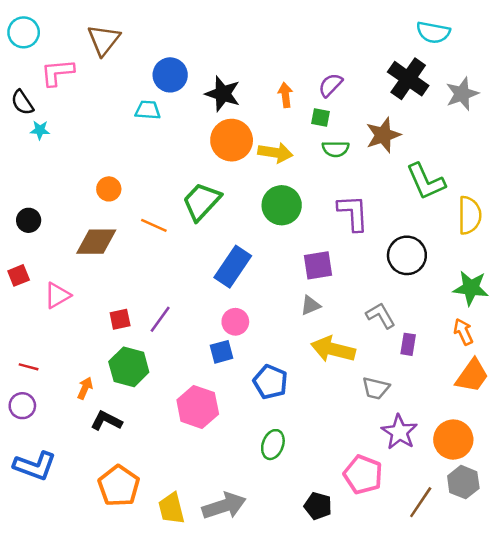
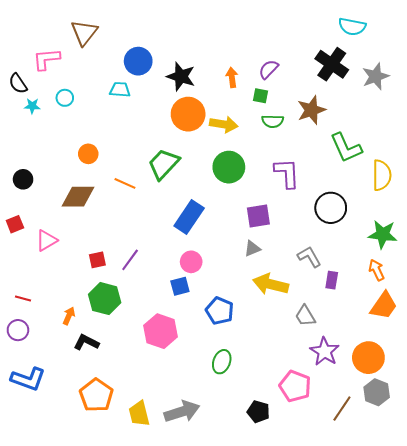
cyan circle: (24, 32) -> (65, 98), moved, size x0.7
gray trapezoid: (376, 388) -> (305, 316), turned 45

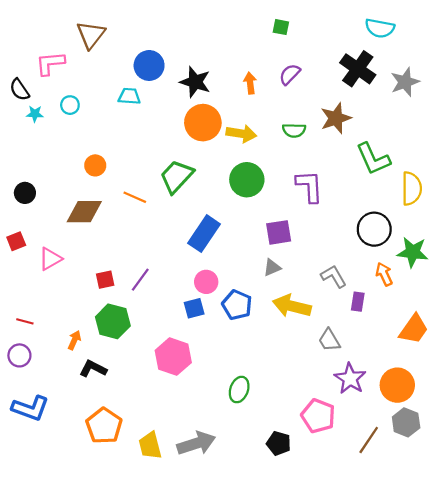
green square: (260, 96) -> (281, 27), moved
black circle: (331, 208) -> (374, 229), moved
orange arrow: (377, 270) -> (384, 274), moved
blue pentagon: (220, 311) -> (237, 305), moved

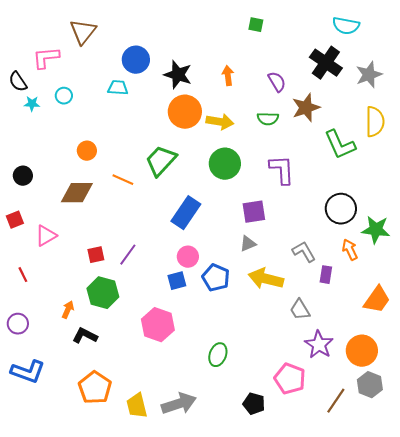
purple semicircle: (290, 74) -> (277, 82), moved, turned 105
yellow semicircle: (412, 189) -> (375, 122), moved
red line: (25, 321) -> (23, 275), moved, turned 49

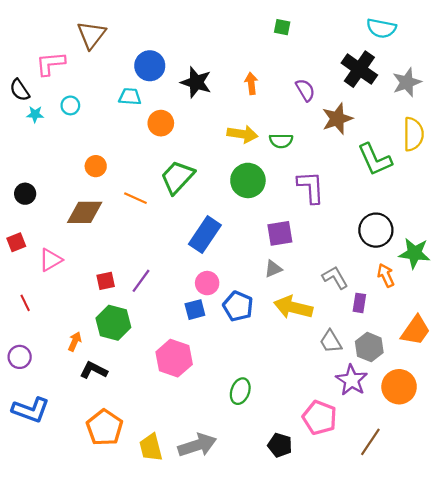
orange circle: (185, 112) -> (161, 123), moved, size x0.7
green semicircle: (268, 119) -> (281, 141), moved
gray hexagon: (370, 385) -> (369, 347), moved

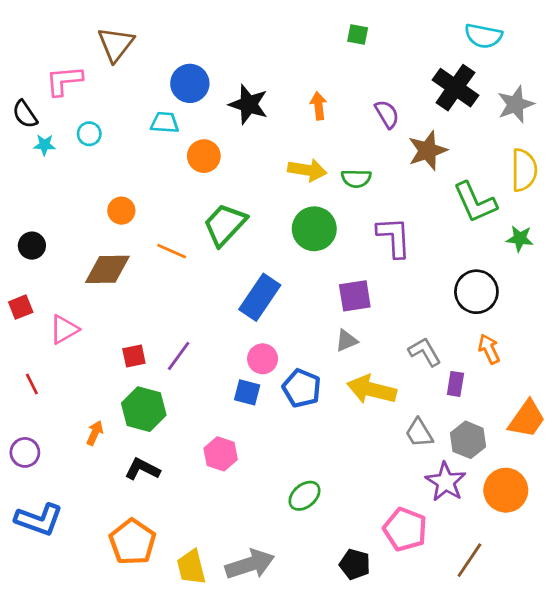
green star: (414, 253) -> (520, 239), moved, size x0.7
blue square: (195, 310) -> (247, 392), turned 30
pink hexagon: (174, 358) -> (221, 454), size x0.7
black L-shape: (94, 370) -> (142, 469), moved
green ellipse: (240, 391) -> (304, 496), turned 30

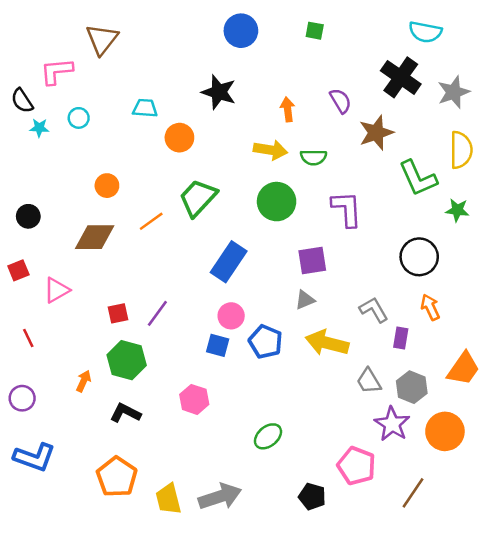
blue circle: (190, 83) -> (241, 31), moved
orange arrow: (318, 106) -> (288, 109), moved
orange line: (172, 251) -> (151, 221), turned -60

